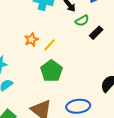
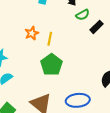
yellow line: (49, 45) -> (50, 39), turned -32

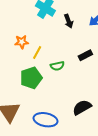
green semicircle: (83, 15) -> (57, 66), moved

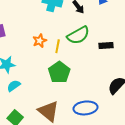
black rectangle: (85, 55) -> (106, 45), moved, turned 40
green semicircle: (57, 66) -> (78, 35), moved, size x1.6

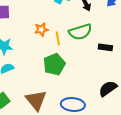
yellow line: (58, 46) -> (58, 38), turned -32

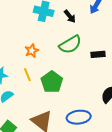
yellow line: (58, 38) -> (27, 75), moved

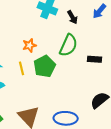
green semicircle: (70, 45) -> (68, 45), turned -45
green pentagon: (52, 82) -> (44, 66), moved

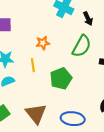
green pentagon: (44, 66) -> (61, 79), moved

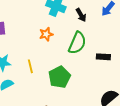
orange star: (43, 43) -> (46, 34), moved

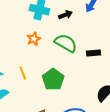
black arrow: (81, 15) -> (65, 15), turned -72
green semicircle: (77, 43) -> (66, 43), turned -75

